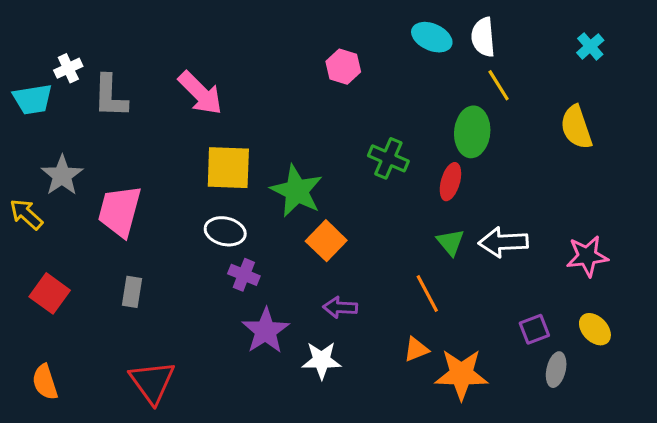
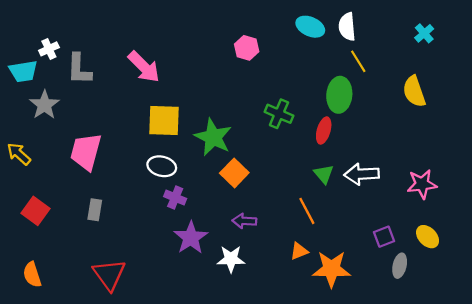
gray star: (62, 175) -> (44, 105), moved

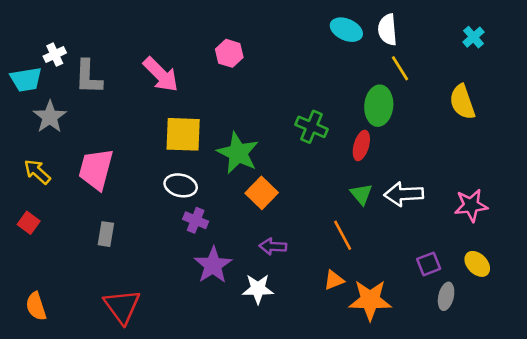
pink hexagon: (247, 48) -> (229, 53), moved
yellow arrow: (19, 154) -> (37, 172), moved
red square: (36, 211) -> (29, 223), moved, size x0.7

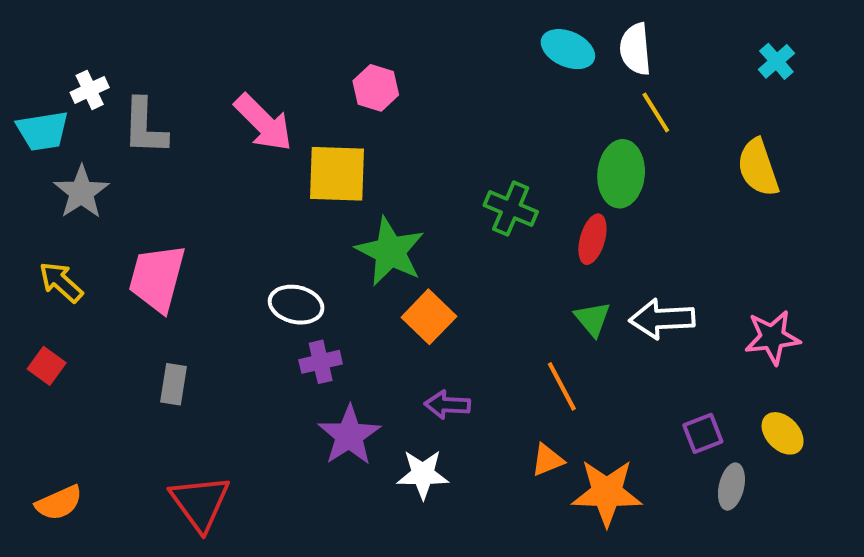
yellow square: (183, 134) -> (337, 174), moved
purple cross: (196, 220) -> (321, 362), turned -35
orange semicircle: (36, 306) -> (59, 503), turned -96

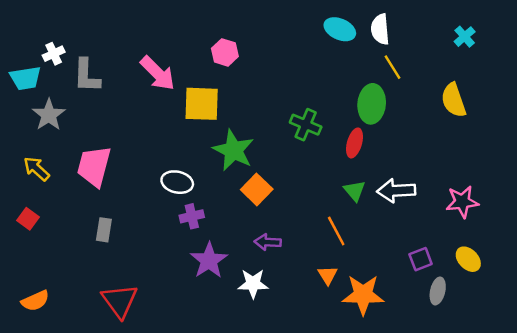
orange triangle: (547, 460) -> (328, 275), turned -40

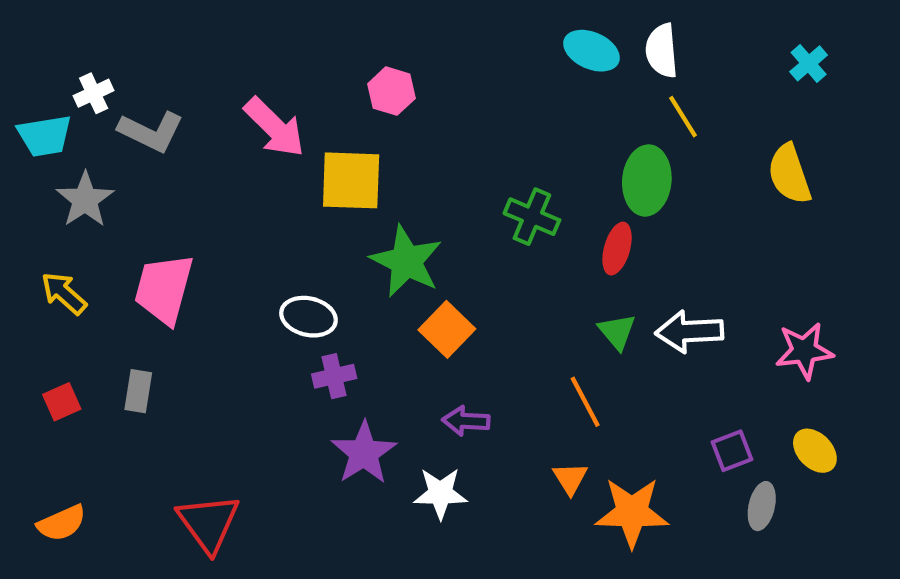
gray L-shape: (87, 76) -> (151, 132), turned -66
red square: (28, 219) -> (62, 402), moved, turned 30
gray rectangle: (104, 230) -> (138, 391), moved

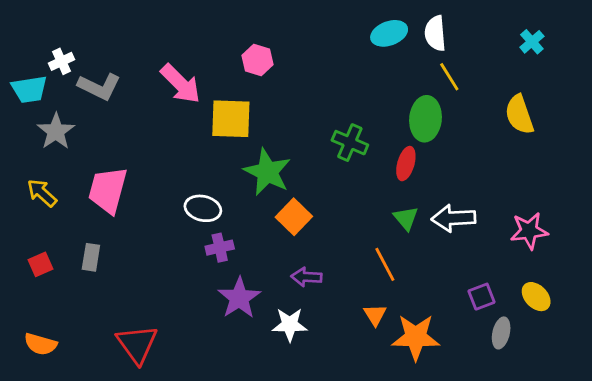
cyan ellipse: (592, 51) -> (389, 33), turned -44
orange semicircle: (62, 523) -> (41, 344), turned 40

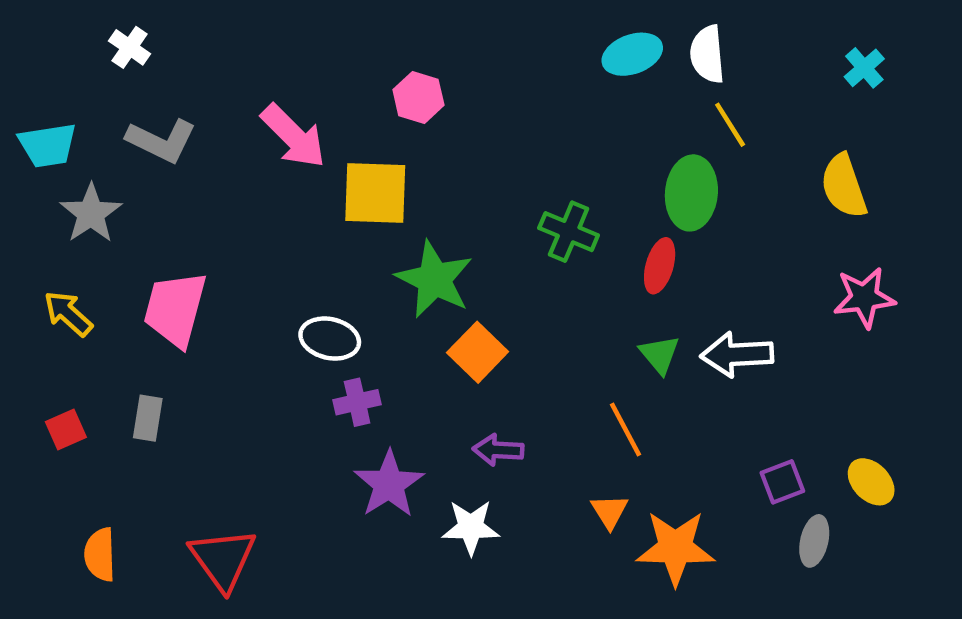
white cross: (62, 61) -> (130, 47), moved, turned -30
pink star: (529, 231) -> (864, 298), moved
orange semicircle: (41, 344) -> (100, 555), moved, turned 72

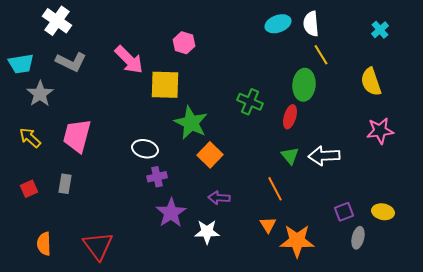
white cross: (130, 47) -> (57, 21), size x1.6
yellow ellipse: (871, 482) -> (383, 212), turned -35

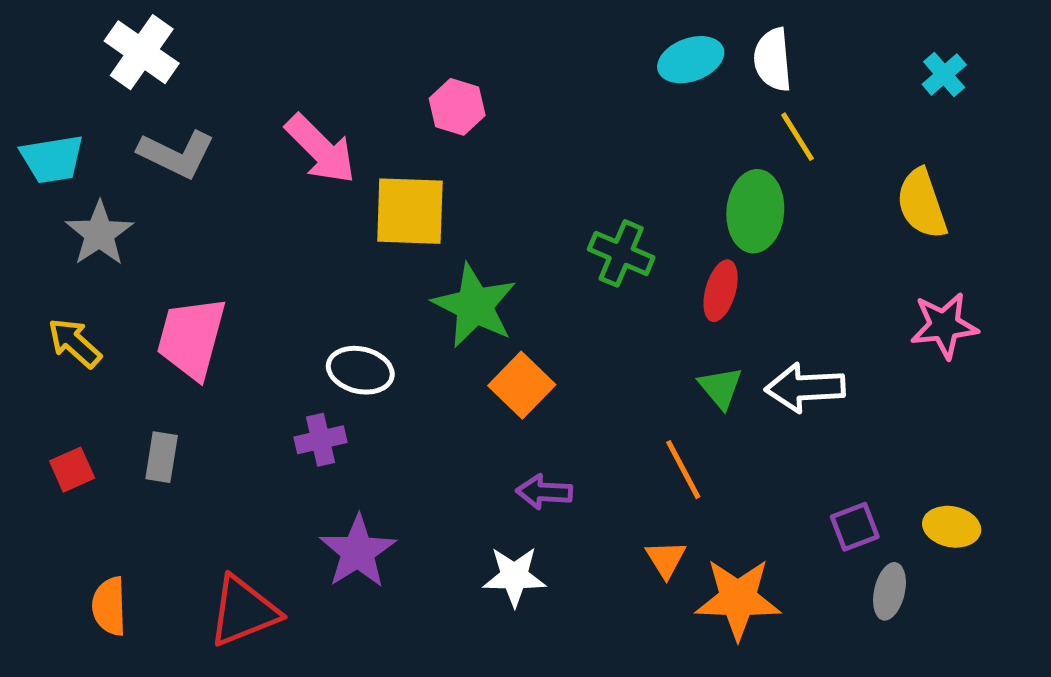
purple cross: (157, 177) -> (321, 440), moved
purple star: (171, 213) -> (358, 552), moved
red triangle: (98, 246) -> (243, 611), turned 44

